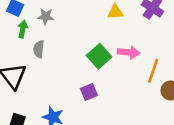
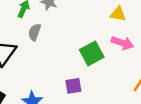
pink arrow: (129, 52) -> (122, 43), moved

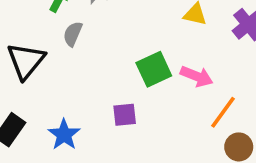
pink arrow: (122, 43) -> (197, 76), moved

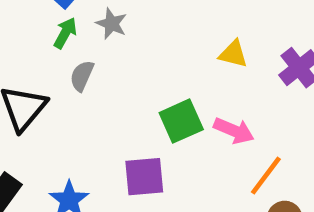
purple square: (125, 115) -> (144, 177), size x1.4

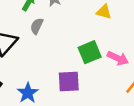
yellow triangle: (233, 54) -> (104, 12), moved

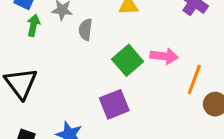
gray semicircle: (37, 26) -> (85, 30), moved

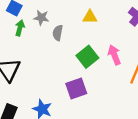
pink arrow: (164, 56) -> (114, 55), turned -120

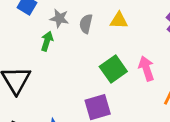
green arrow: (20, 28) -> (47, 41), moved
gray semicircle: (58, 33) -> (86, 24), moved

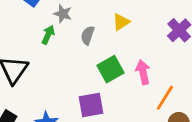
yellow triangle: (119, 20) -> (121, 22), turned -42
gray semicircle: (86, 24) -> (88, 35), moved

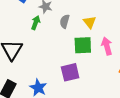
yellow triangle: (121, 22) -> (90, 22), moved, turned -32
green square: (110, 69) -> (83, 45), turned 30

